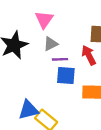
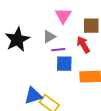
pink triangle: (44, 20) -> (63, 16), moved

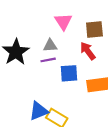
gray triangle: (49, 37) -> (50, 46), turned 32
purple line: (58, 50) -> (48, 60), moved

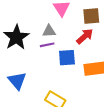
red arrow: (88, 51) -> (85, 36), turned 84
blue triangle: (39, 111) -> (17, 81), moved, turned -48

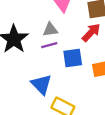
blue triangle: (17, 81) -> (41, 84), moved

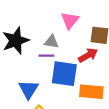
blue square: (73, 58) -> (64, 74), size x1.4

